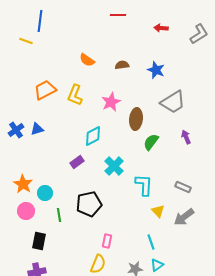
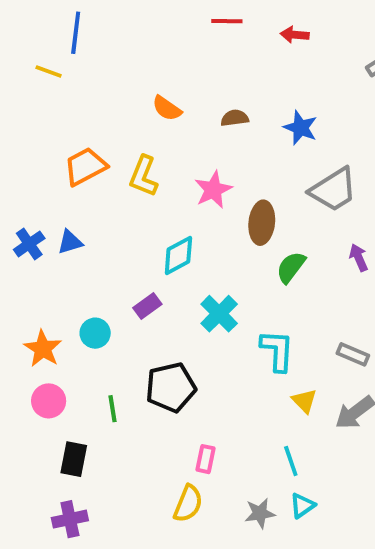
red arrow: (161, 28) -> (295, 35), moved
cyan circle: (45, 193) -> (95, 333), moved

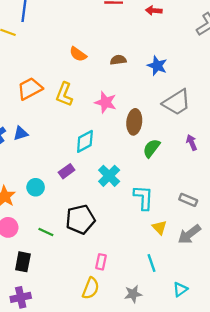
pink star: (213, 190) -> (106, 102), turned -30
green line: (113, 409) -> (46, 232), turned -56
cyan triangle: (302, 506) -> (180, 289), moved

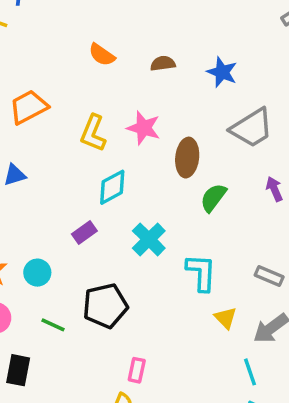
yellow L-shape: (64, 94) -> (93, 133), moved
cyan circle: (36, 187) -> (37, 273), moved
cyan line: (151, 263) -> (250, 372), moved

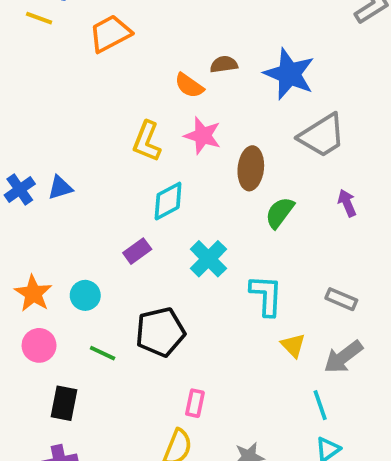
orange semicircle: (102, 55) -> (189, 86), moved
blue star: (222, 72) -> (289, 74), size x1.5
orange trapezoid: (29, 107) -> (110, 34), moved

